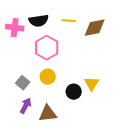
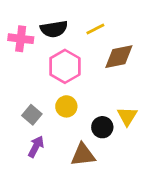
yellow line: (69, 21) -> (95, 29), turned -32
brown diamond: (95, 28) -> (119, 57), moved
brown triangle: (48, 114) -> (83, 155), moved

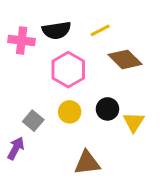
brown diamond: (119, 57) -> (125, 59), turned 56
black circle: (102, 127) -> (107, 109), moved
purple arrow: (36, 147) -> (16, 148), moved

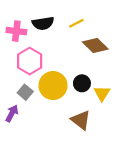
pink hexagon: (68, 70) -> (30, 61), moved
yellow circle: (70, 112) -> (53, 86), size x1.6
brown triangle: (87, 163) -> (81, 120), moved, turned 45

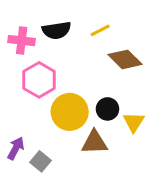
gray square: (25, 92) -> (41, 161), moved
brown triangle: (81, 120) -> (94, 142), moved, turned -40

